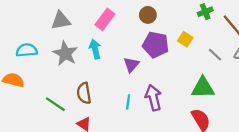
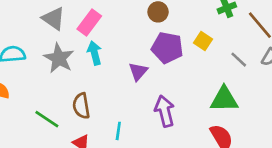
pink rectangle: (105, 19) -> (89, 22), moved
gray triangle: (61, 20) -> (54, 19), turned 45
cyan line: (128, 102) -> (118, 131), moved

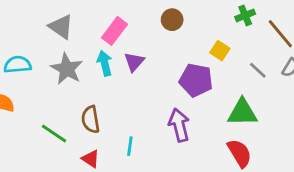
pink rectangle: (89, 22) -> (114, 31), moved
purple pentagon: (167, 48) -> (196, 80), moved
purple triangle: (138, 71) -> (134, 62), moved

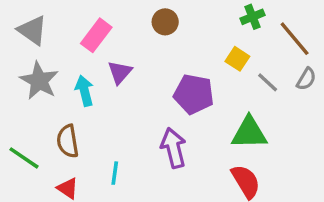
yellow square: (220, 51) -> (237, 59), moved
cyan arrow: (105, 63) -> (84, 91), moved

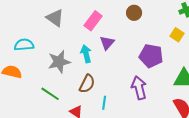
gray star: (39, 81) -> (59, 62), moved, turned 30
brown semicircle: (68, 141) -> (87, 84), moved, turned -144

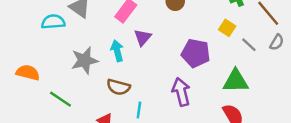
cyan semicircle: (24, 45) -> (53, 22), moved
brown semicircle: (87, 84) -> (118, 87), turned 78
green line: (50, 94) -> (60, 99), moved

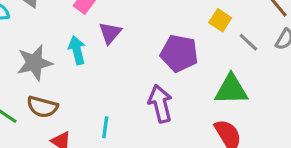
brown semicircle: (118, 87) -> (42, 107), moved

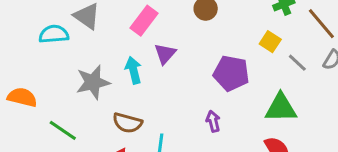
purple arrow: (160, 104) -> (213, 121), size x0.6
brown semicircle: (42, 107) -> (127, 123), moved

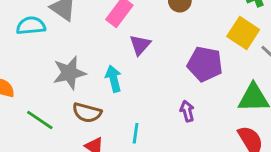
yellow square: (270, 42) -> (243, 33), size x1.5
cyan arrow: (133, 70) -> (113, 79), moved
brown semicircle: (127, 123) -> (87, 113), moved

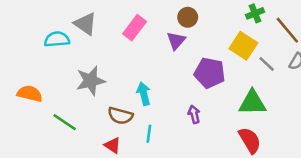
purple triangle: (140, 45) -> (176, 41), moved
cyan arrow: (113, 79) -> (144, 94), moved
brown semicircle: (87, 113) -> (120, 116), moved

